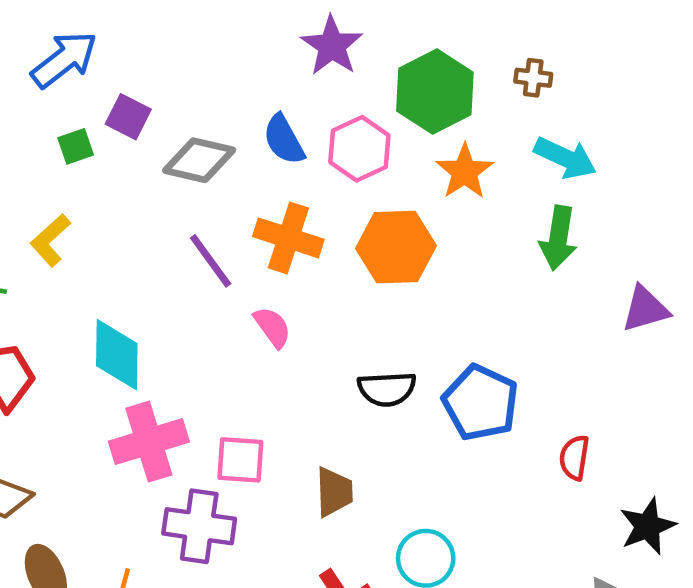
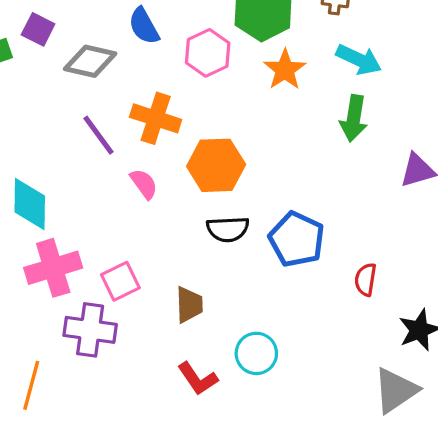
blue semicircle: (284, 140) -> (144, 26), moved
orange hexagon: (396, 247) -> (216, 165), moved
pink square: (240, 460) -> (120, 281), turned -30

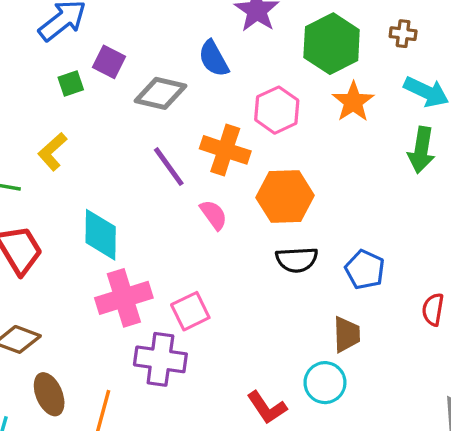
pink hexagon: (208, 53) -> (277, 110), moved
blue pentagon: (297, 239) -> (365, 270), size x0.7
brown trapezoid: (189, 305) -> (347, 334), moved

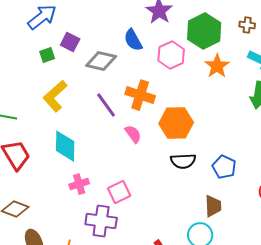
pink hexagon: (277, 110) -> (171, 55), moved
yellow L-shape: (52, 152) -> (55, 96), moved, size x1.4
pink cross: (124, 298) -> (79, 184), size x0.6

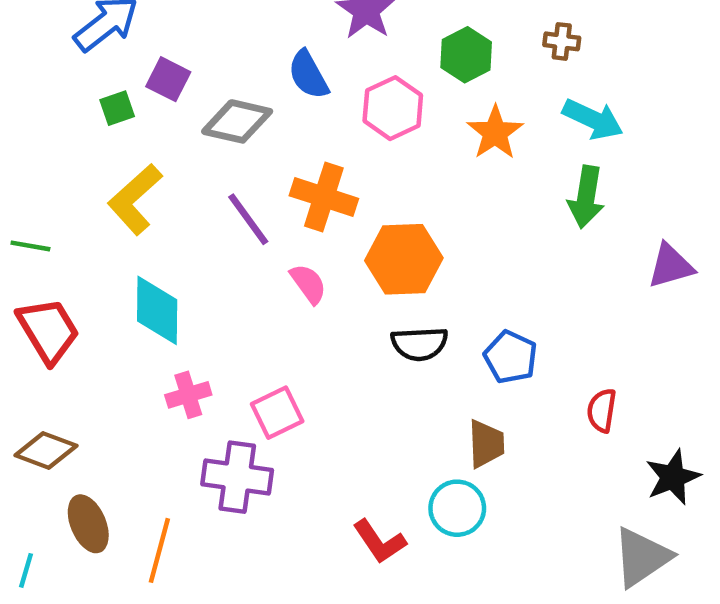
green hexagon: (204, 31) -> (466, 55), size x0.7

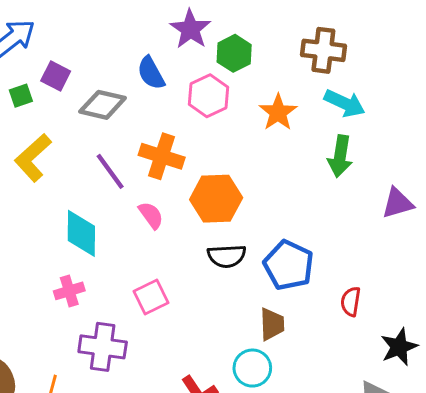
brown cross: (562, 41) -> (323, 50), size x1.8
green hexagon: (466, 55) -> (234, 53), moved
cyan diamond: (157, 310) -> (81, 233), moved
blue pentagon: (511, 357) -> (289, 265), size x1.4
pink square: (277, 413) -> (151, 297), moved

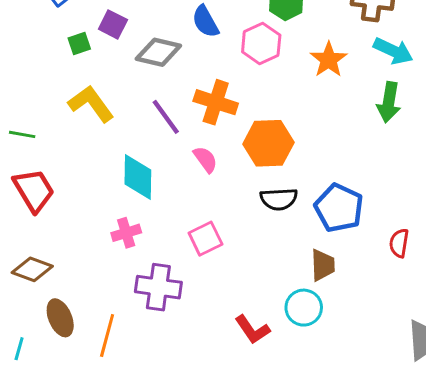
yellow L-shape: (33, 158) -> (91, 104), turned 96

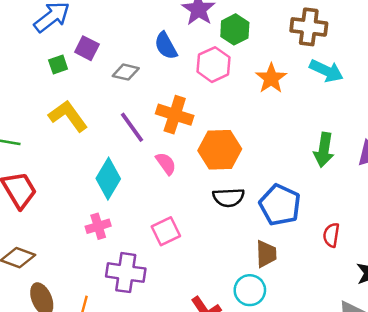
gray diamond: (158, 52) -> (126, 72), size x0.7
green arrow: (389, 102) -> (324, 150), moved
cyan diamond: (138, 177) -> (108, 179), turned 30

